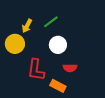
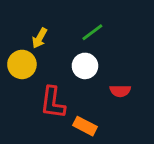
green line: (51, 22) -> (92, 32), moved
red semicircle: (70, 68) -> (120, 91), moved

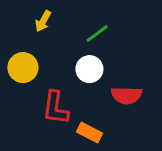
yellow arrow: (40, 38) -> (43, 21), moved
red semicircle: (120, 91) -> (127, 95), size x1.4

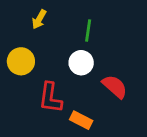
green line: (97, 34) -> (88, 31), turned -45
red semicircle: (127, 95) -> (115, 87), turned -140

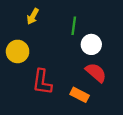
white circle: (81, 63) -> (91, 44), moved
orange rectangle: (81, 120) -> (80, 95), moved

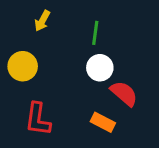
white circle: (91, 44) -> (100, 68), moved
red L-shape: (42, 82) -> (38, 119), moved

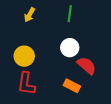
green line: (95, 33) -> (70, 14), moved
yellow circle: (23, 66) -> (24, 56), moved

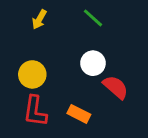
green line: (70, 14) -> (93, 18), turned -56
orange rectangle: (72, 86) -> (79, 114), moved

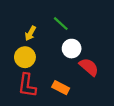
green line: (93, 18) -> (61, 24), moved
yellow arrow: (39, 19) -> (30, 33), moved

